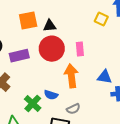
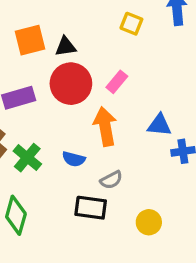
yellow square: (101, 19) -> (131, 24), moved
pink rectangle: (80, 49) -> (117, 82), turned 48
green cross: (33, 104) -> (27, 158), moved

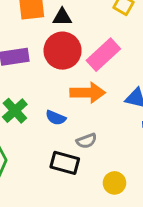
pink rectangle: (117, 82) -> (103, 55), size x1.6
orange arrow: (105, 126) -> (88, 93), turned 92

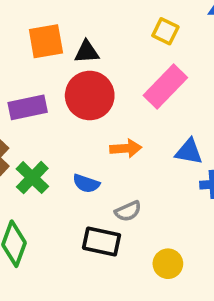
pink rectangle: (103, 55) -> (165, 87), moved
orange arrow: (88, 93) -> (126, 148), size x0.7

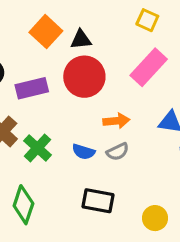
orange square: (46, 41) -> (46, 32), turned -36
gray semicircle: (128, 211) -> (118, 152), moved

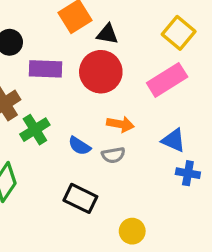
yellow square: (147, 20) -> (179, 33), size x1.4

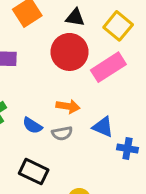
black triangle: (107, 34) -> (75, 17), moved
red circle: (101, 72) -> (69, 52), moved
blue triangle: (173, 140) -> (103, 127), moved

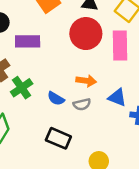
pink rectangle: (108, 67) -> (120, 46), turned -56

